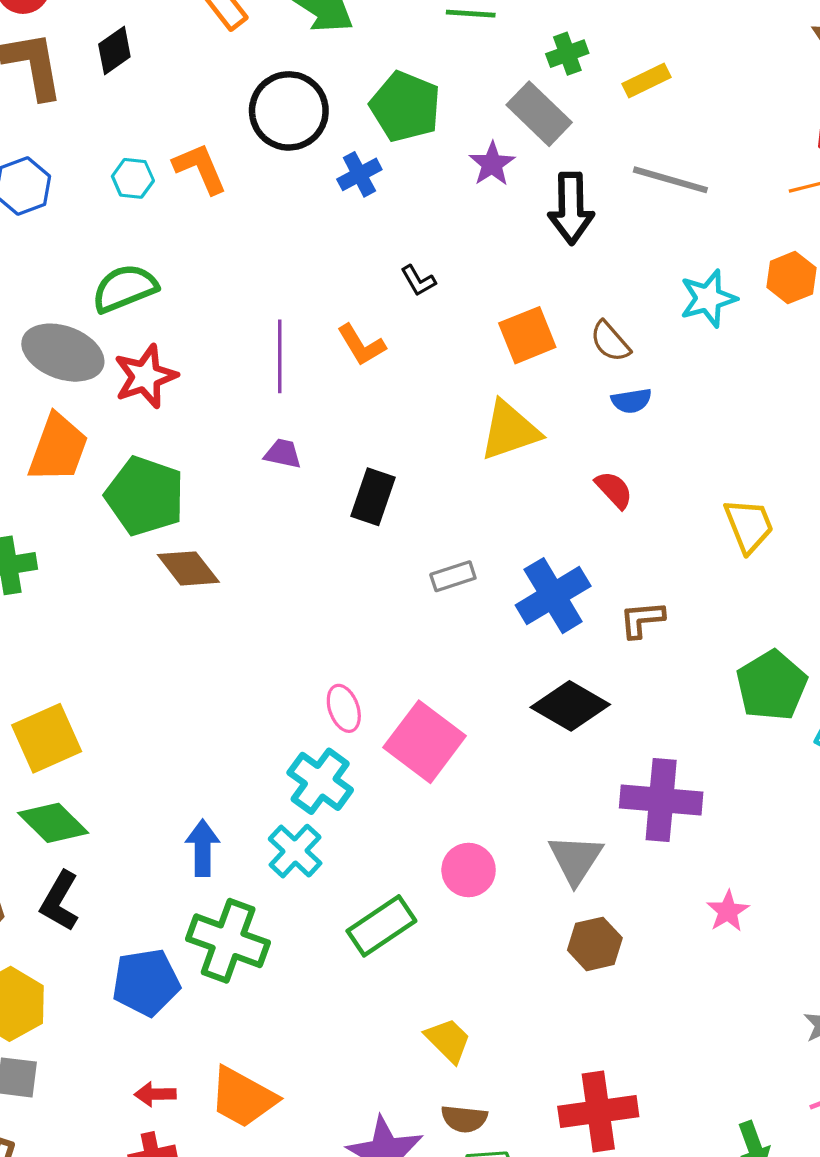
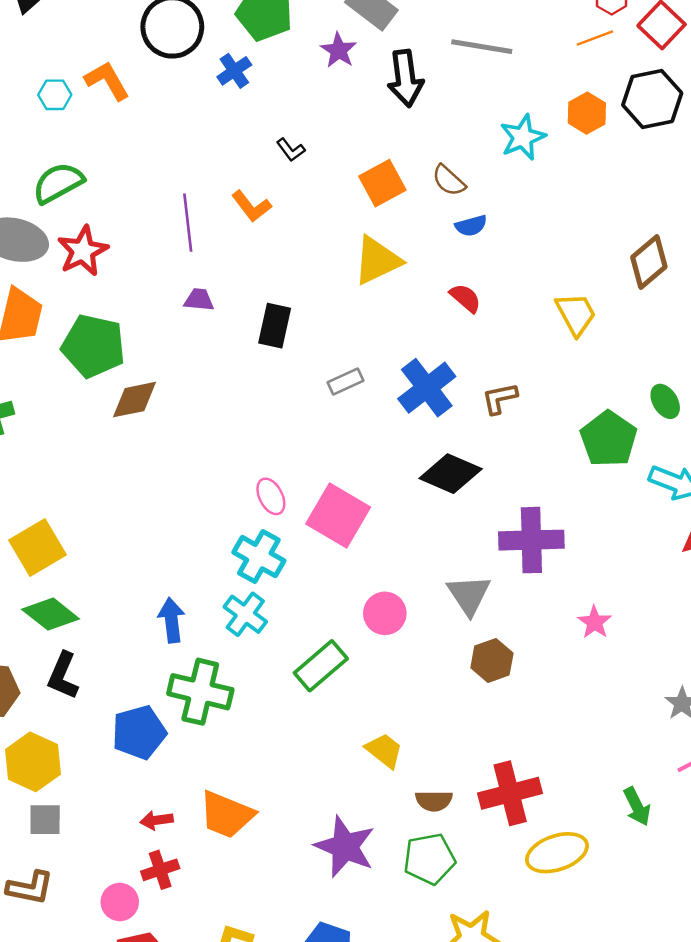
brown diamond: (188, 568) -> (135, 400), turned -57
brown semicircle: (464, 1119) -> (434, 801), moved

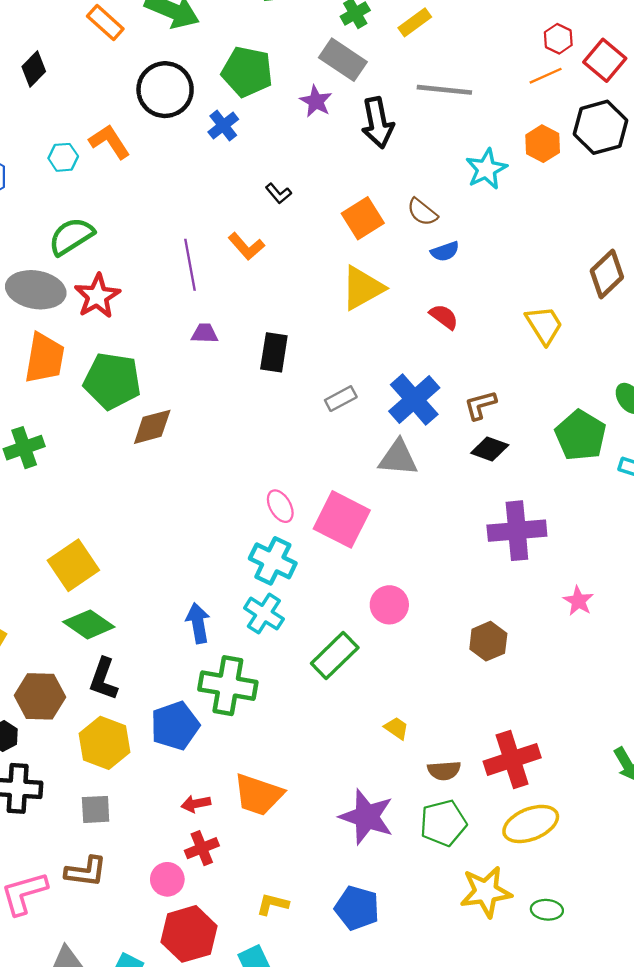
black diamond: (451, 474) -> (490, 449), moved, size x0.7
gray triangle: (469, 595) -> (398, 458), moved, turned -48
yellow trapezoid: (384, 751) -> (396, 728), size x0.7
yellow hexagon: (33, 762) -> (104, 743), moved
yellow ellipse: (557, 853) -> (531, 824), moved

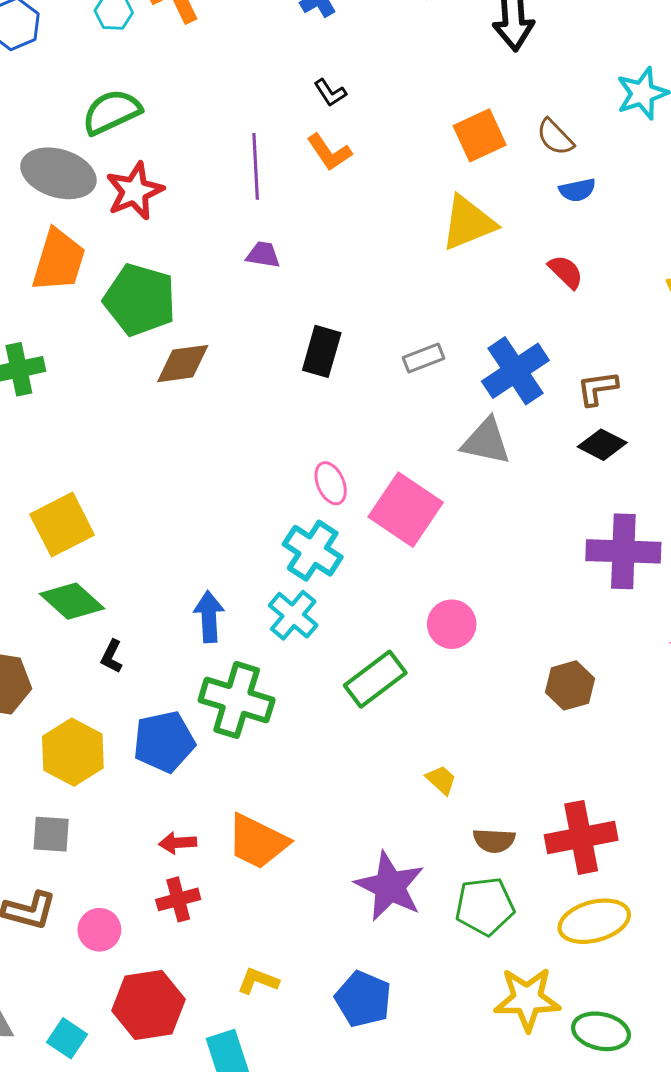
black L-shape: (278, 193) -> (330, 93), moved
black rectangle: (274, 352) -> (322, 351), moved
black L-shape: (103, 679) -> (112, 656), moved, size x0.6
pink circle: (167, 879) -> (99, 930), moved
green ellipse: (547, 910) -> (601, 1031), size x1.4

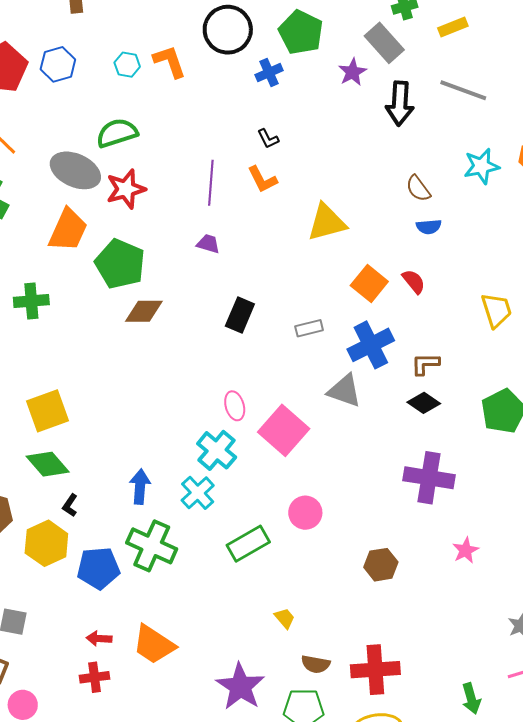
orange square: (480, 135) -> (369, 284), moved, turned -33
yellow triangle: (468, 223) -> (327, 222), moved
yellow hexagon: (73, 752) -> (46, 543), moved
pink circle: (99, 930) -> (23, 705), moved

